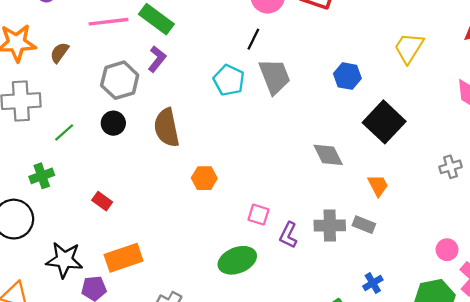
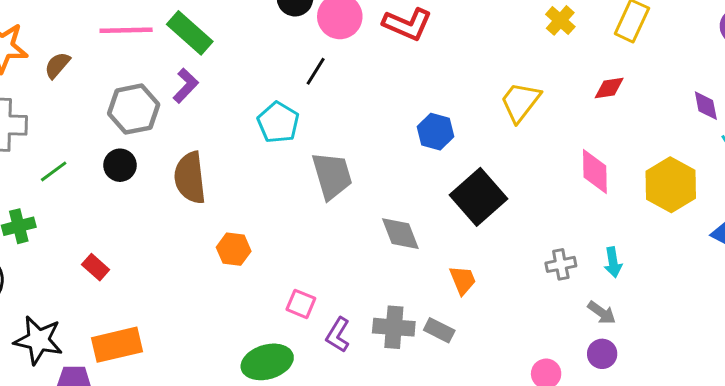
gray trapezoid: (275, 76) -> (332, 176), moved

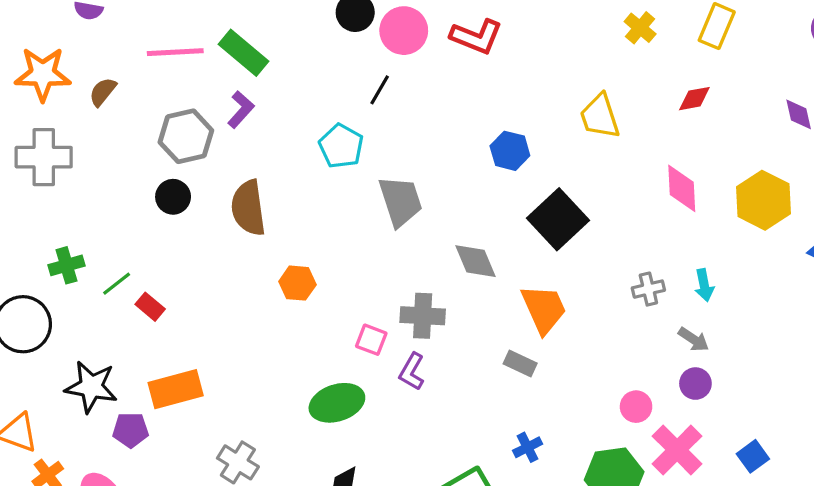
yellow trapezoid: (520, 102) -> (600, 116), turned -54
green line: (54, 171) -> (117, 284), moved
orange trapezoid: (463, 280) -> (544, 309), size x1.6
gray cross: (394, 327) -> (423, 316), moved

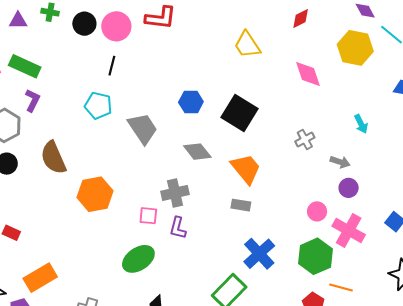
blue hexagon: (510, 151) -> (191, 102), moved
yellow hexagon: (764, 200) -> (355, 48), moved
orange hexagon: (297, 283) -> (95, 194), size x1.6
cyan arrow: (704, 285) -> (361, 124), moved
blue cross: (528, 447) -> (259, 254), size x1.8

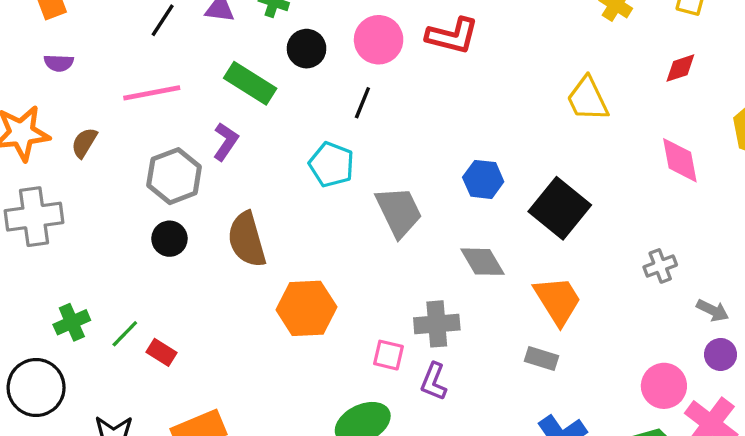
black circle: (84, 24) -> (307, 49), moved
green rectangle: (25, 66) -> (250, 83), moved
pink circle: (317, 211) -> (664, 386), size x1.4

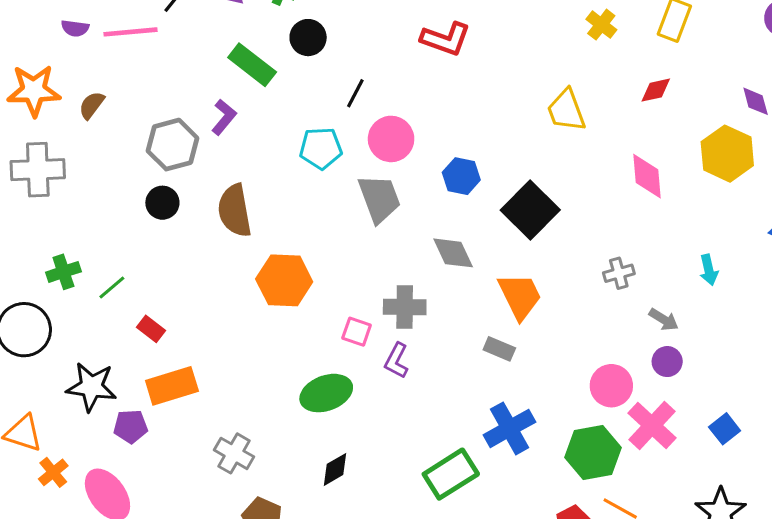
pink circle: (379, 40) -> (391, 139), moved
pink line: (152, 93) -> (130, 32), moved
cyan pentagon: (332, 165) -> (321, 148), turned -30
red rectangle: (162, 352) -> (151, 329), moved

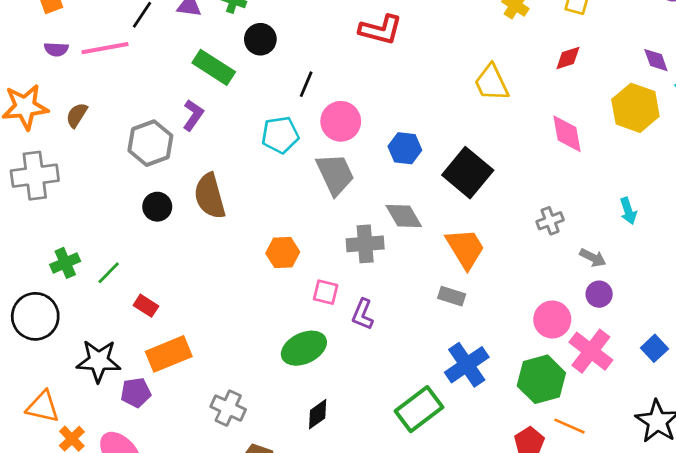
black circle: (162, 203) -> (157, 207), moved
orange hexagon: (284, 280) -> (283, 253), moved, size x0.7
gray cross: (405, 307) -> (365, 244), moved

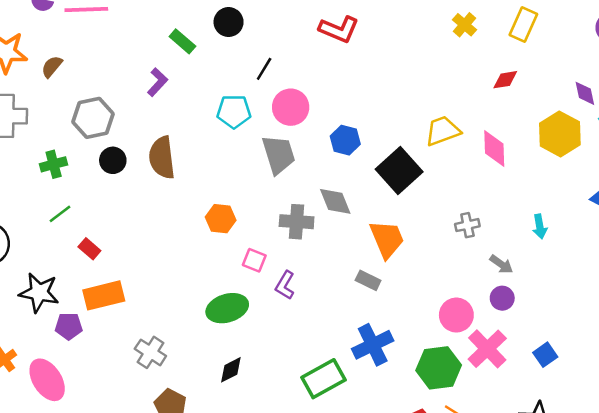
green rectangle: (214, 67) -> (182, 41), size x0.7
yellow trapezoid: (491, 83) -> (443, 131), moved, turned 87
gray hexagon: (150, 143) -> (93, 118), moved
green cross: (65, 263) -> (54, 164), moved

